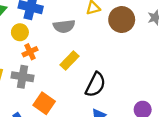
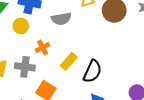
orange cross: (30, 52) -> (43, 48), moved
yellow rectangle: (69, 61) -> (69, 61), moved

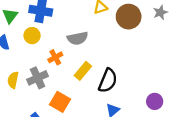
gray semicircle: (61, 19) -> (78, 38), moved
gray cross: (25, 67) -> (38, 78), turned -30

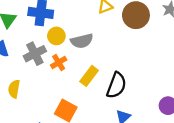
yellow circle: (32, 36) -> (56, 36), moved
gray cross: (38, 78) -> (35, 54), moved

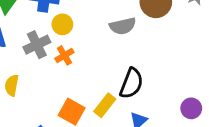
gray semicircle: (82, 41) -> (123, 26), moved
yellow rectangle: (89, 76) -> (105, 105), moved

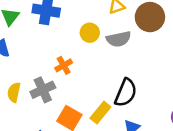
yellow circle: (62, 24) -> (90, 33), moved
gray cross: (37, 45) -> (43, 90), moved

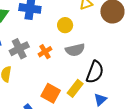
gray semicircle: (119, 39) -> (75, 50), moved
gray cross: (43, 90) -> (19, 49), moved

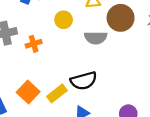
gray semicircle: (75, 50) -> (96, 38), moved
black semicircle: (95, 72) -> (84, 81), turned 40

